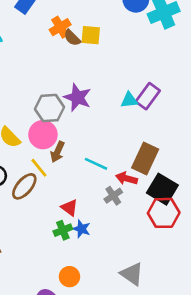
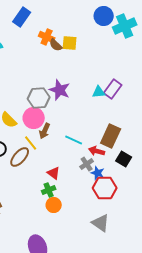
orange cross: (60, 27) -> (47, 37), turned -35
black square: (162, 189) -> (124, 159), size x0.7
red hexagon: (164, 213) -> (105, 188), moved
blue star: (81, 229) -> (98, 173), moved
orange circle: (69, 277) -> (54, 205), moved

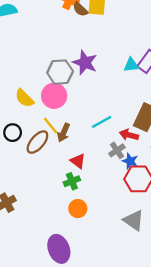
brown arrow: (45, 131) -> (64, 133), moved
cyan line: (74, 140) -> (102, 122), turned -54
orange circle: (54, 205) -> (78, 209), moved

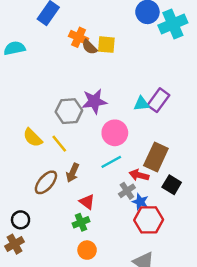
purple star: (85, 63) -> (94, 101), turned -30
pink circle: (54, 96) -> (115, 133), moved
yellow line: (51, 125) -> (59, 144), moved
black circle: (13, 133) -> (21, 220), moved

